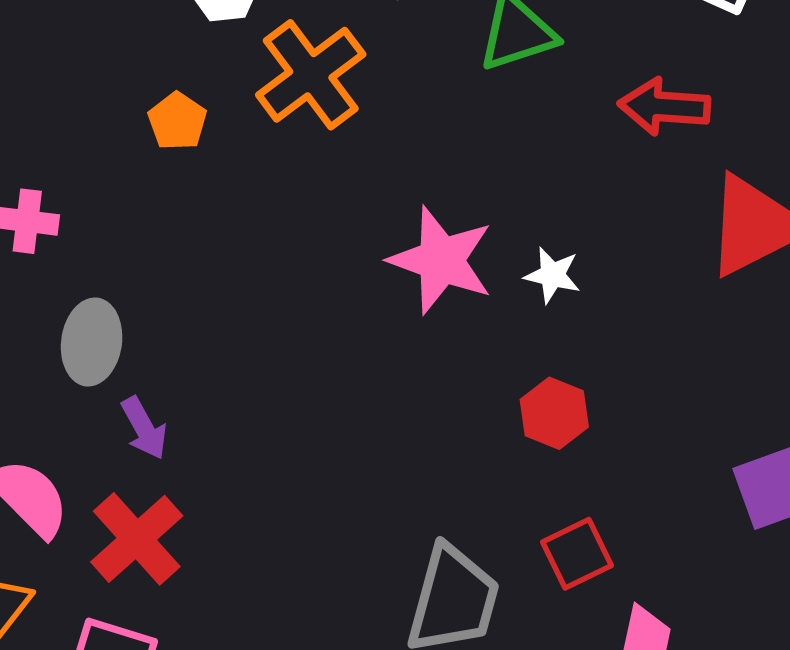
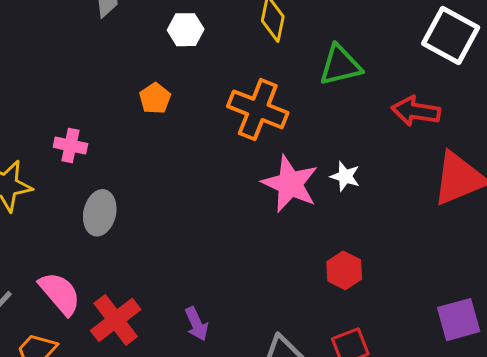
orange cross: (311, 75) -> (258, 109), moved, turned -36
white star: (552, 275) -> (345, 176), moved
purple arrow: (144, 428) -> (197, 324), moved

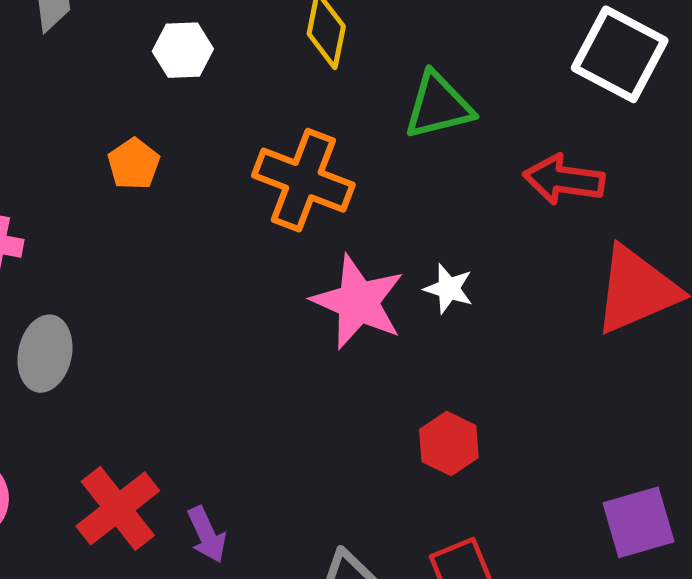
red cross: (116, 320) -> (118, 508), moved

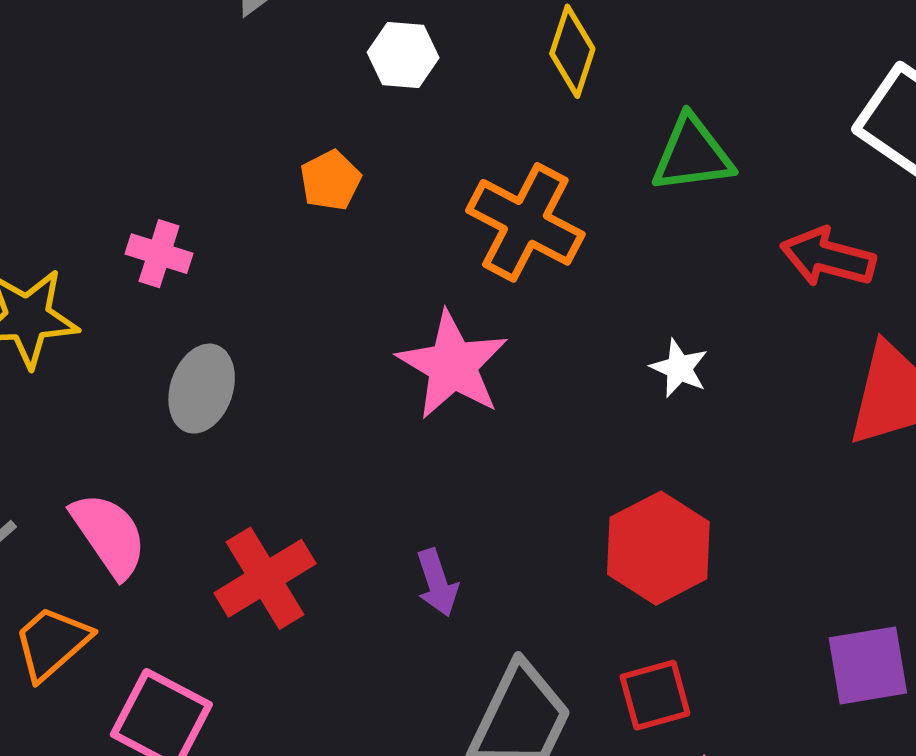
pink star: (358, 302) -> (453, 365), moved
red hexagon: (449, 444) -> (658, 548), size x1.5
purple arrow: (207, 535) -> (437, 583), moved

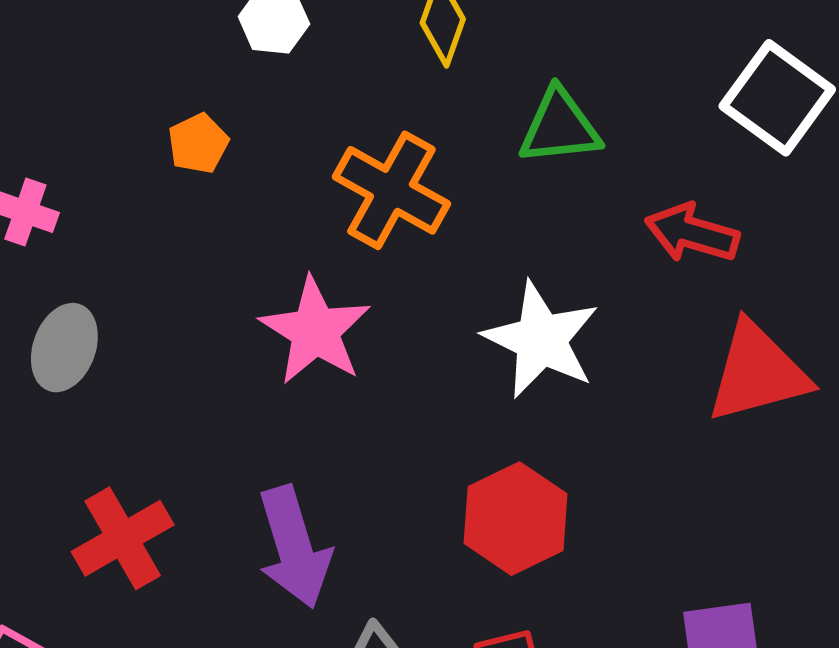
white star: (679, 368) -> (541, 340), size x2.0
purple arrow: (437, 583) -> (294, 547), size x1.8

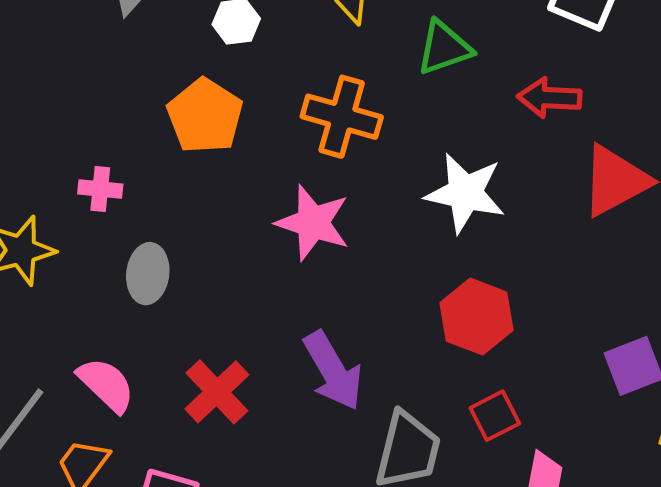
orange pentagon: (198, 143) -> (205, 116), size x1.8

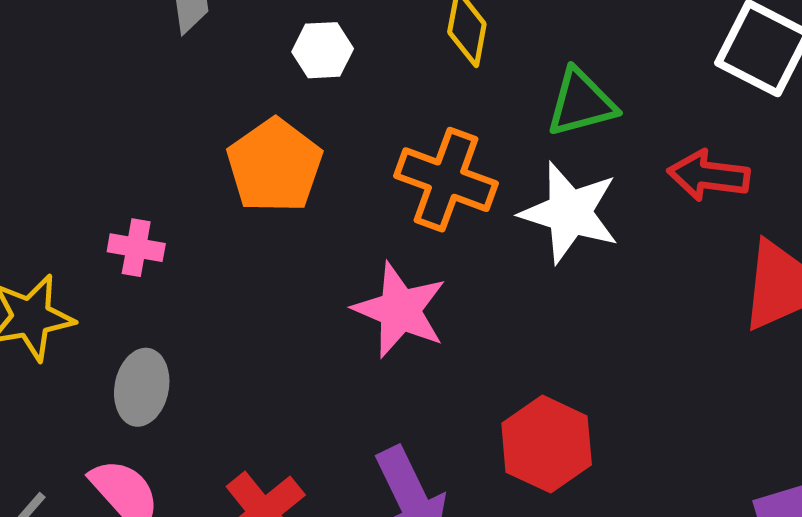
white star: (465, 193) -> (570, 213), moved
gray ellipse: (148, 274) -> (142, 387), moved
red hexagon: (477, 317) -> (547, 444), moved

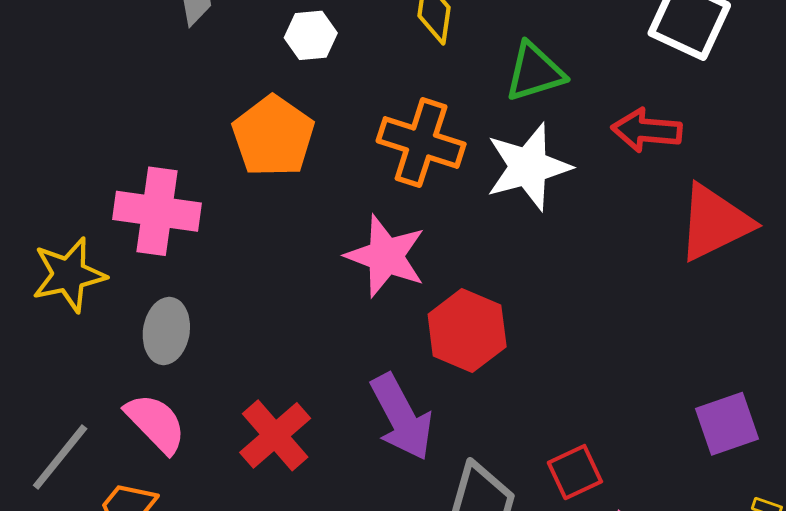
white star: (570, 213) -> (528, 167), turned -30
pink cross: (136, 248) -> (157, 211), size x1.8
red hexagon: (547, 444) -> (467, 330), moved

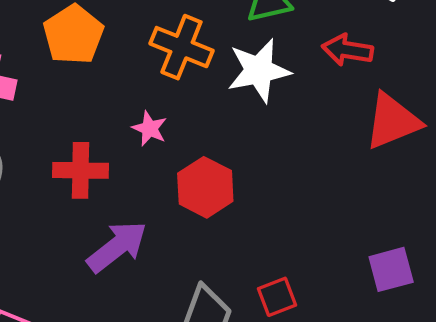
pink star: (386, 256) -> (150, 129), size x0.6
purple arrow: (402, 417) -> (117, 247), moved, turned -104
red cross: (275, 435) -> (80, 170), moved, turned 38

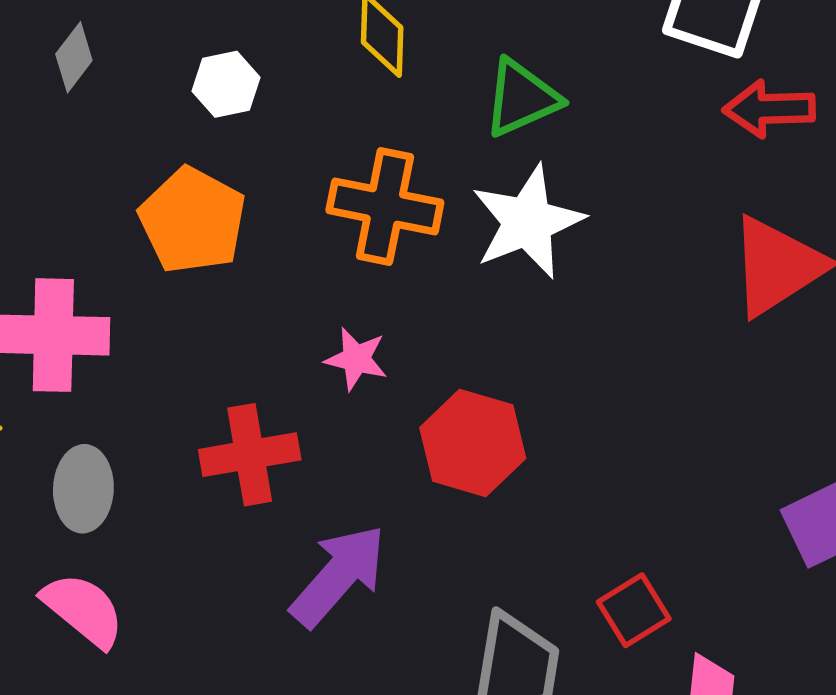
red arrow: (348, 50) -> (769, 109), moved

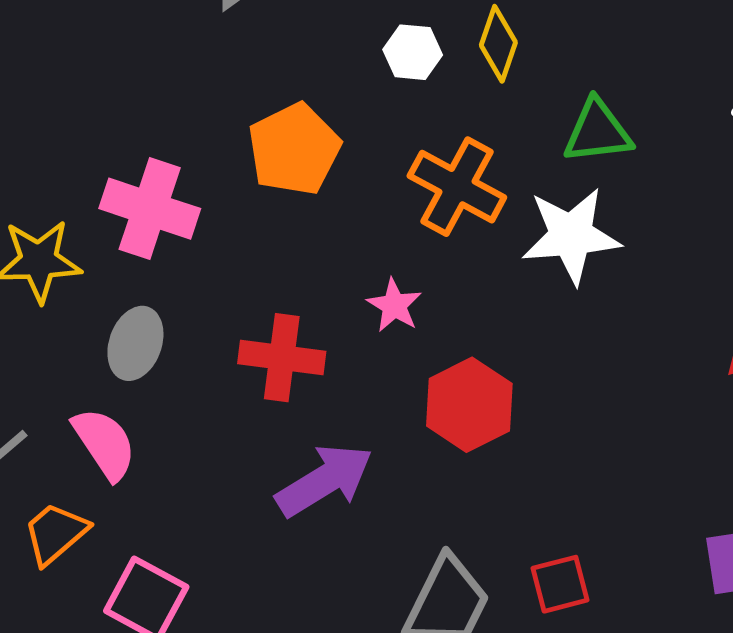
white hexagon: (226, 84) -> (413, 52), moved

